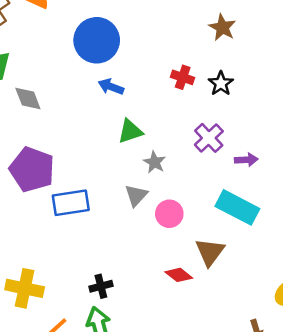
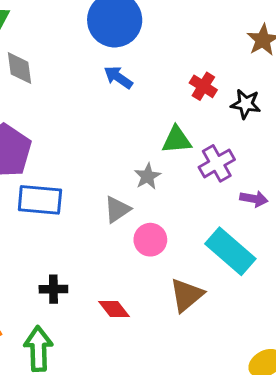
black star: (221, 83) -> (246, 104), turned 30
green triangle: (130, 131) -> (177, 140), moved
red diamond: (179, 275) -> (114, 309), moved
black cross: (101, 286) -> (53, 289), moved

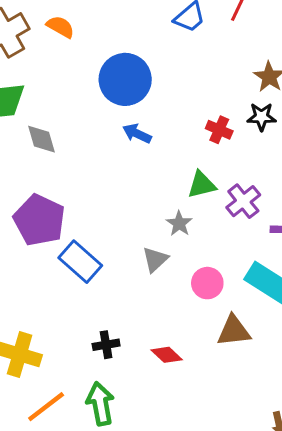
black star: (246, 104) -> (262, 117), moved
blue rectangle: (40, 200) -> (80, 262), turned 45
pink circle: (150, 240) -> (207, 283), moved
brown triangle: (187, 295) -> (234, 331), turned 42

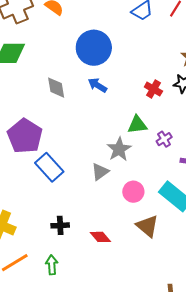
gray diamond: (41, 139) -> (56, 88), moved
purple cross: (243, 201) -> (164, 139), size x0.7
gray star: (179, 224) -> (119, 149), size x1.4
brown triangle: (234, 331) -> (147, 226), turned 40
green arrow: (100, 404) -> (52, 265), size x0.7

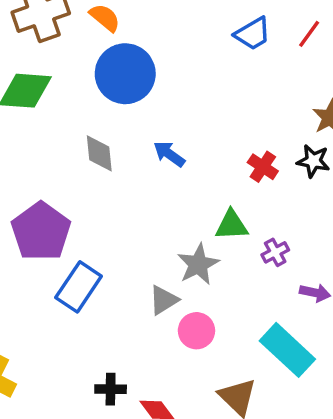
blue circle: (94, 48) -> (125, 74), moved
blue rectangle: (49, 167) -> (79, 287), turned 72
pink circle: (133, 192) -> (196, 331), moved
black cross: (60, 225) -> (111, 389), moved

